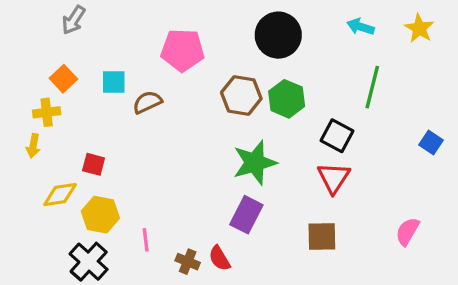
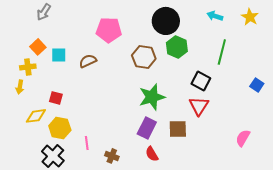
cyan square: (114, 82) -> (59, 55), moved
green hexagon: (287, 99) -> (177, 47), moved
brown square: (322, 236) -> (178, 129), moved
red semicircle: (220, 258) -> (152, 154), moved

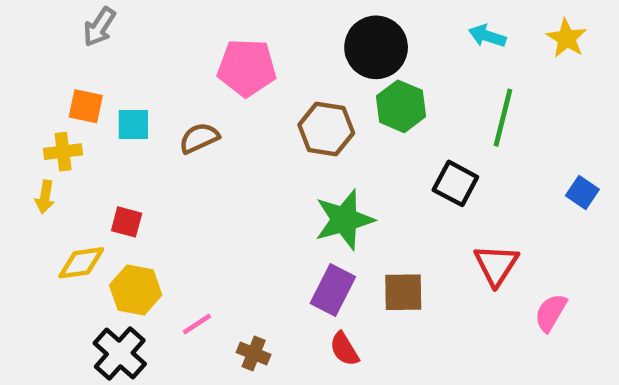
orange square: (38, 47) -> (86, 106), turned -35
red triangle: (199, 106) -> (496, 265), moved
pink line: (87, 143) -> (197, 324), turned 64

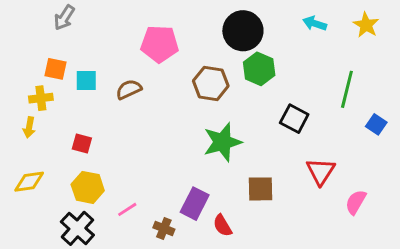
green line: (503, 118) -> (347, 89), moved
yellow diamond: (81, 263) -> (29, 182), moved
purple rectangle: (333, 290) -> (195, 204), moved

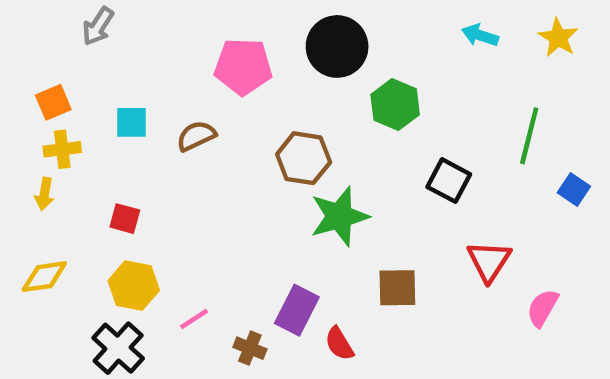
black circle: (243, 31) -> (337, 46), moved
orange square: (56, 69) -> (53, 102), moved, turned -35
brown hexagon: (211, 83) -> (304, 158), moved

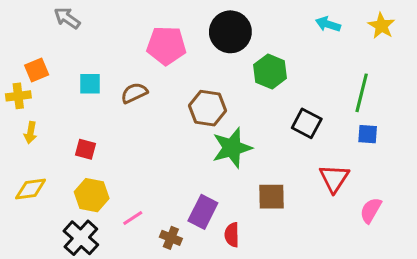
gray arrow: (98, 26) -> (67, 18), turned 92
yellow cross: (62, 149) -> (18, 96), moved
blue square: (574, 189) -> (368, 134), moved, turned -30
red semicircle: (339, 344) -> (232, 235), turned 30

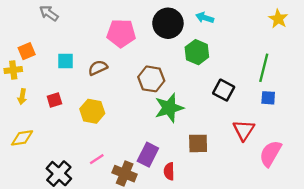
cyan arrow: (328, 24) -> (205, 18), moved
red square: (85, 149) -> (54, 100), moved, turned -32
yellow hexagon: (92, 195) -> (92, 111), moved
pink semicircle: (371, 210) -> (270, 154), size x1.4
brown cross: (171, 238) -> (125, 174), size x1.5

